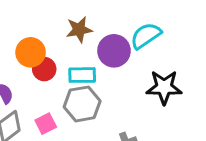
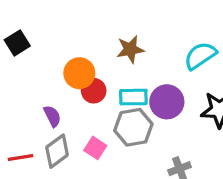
purple circle: (114, 51) -> (167, 102), moved
pink square: (46, 124) -> (95, 148), turned -30

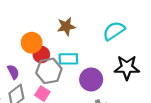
purple circle: (167, 102) -> (91, 79), moved
gray hexagon: (133, 127) -> (49, 71), moved

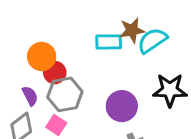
brown star: (66, 26) -> (132, 30), moved
cyan rectangle: (68, 59) -> (109, 42), moved
purple semicircle: (13, 72) -> (30, 96), moved

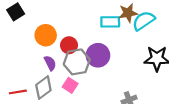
orange circle: (42, 57) -> (46, 35), moved
purple circle: (122, 106) -> (98, 55), moved

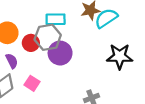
cyan rectangle: (110, 22) -> (56, 19), moved
gray hexagon: (77, 62) -> (48, 37), moved

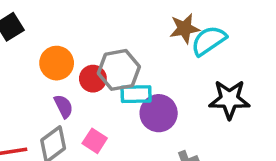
cyan rectangle: (56, 19) -> (136, 94), moved
purple circle: (60, 53) -> (159, 113), moved

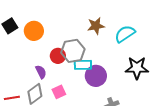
brown star: (185, 28) -> (96, 26), moved
orange circle: (57, 63) -> (34, 31), moved
pink square: (95, 141) -> (59, 92), turned 32

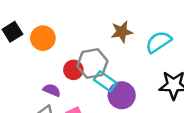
cyan rectangle: (83, 65) -> (105, 81), turned 36
purple semicircle: (41, 72) -> (52, 90), turned -40

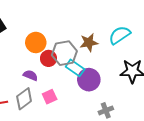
brown star: (122, 32) -> (89, 42), moved
orange circle: (43, 38) -> (36, 42), moved

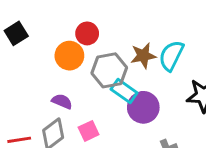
cyan semicircle: (120, 35) -> (171, 56), moved, turned -30
red circle: (49, 58) -> (87, 33), moved

